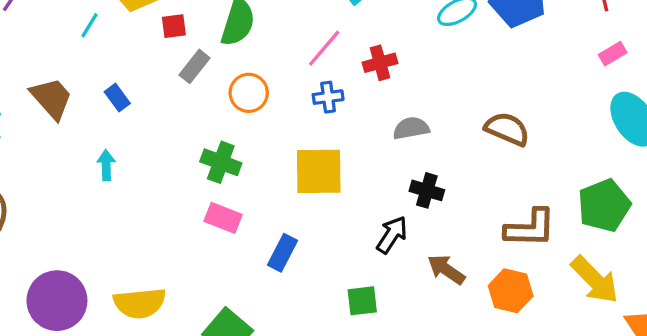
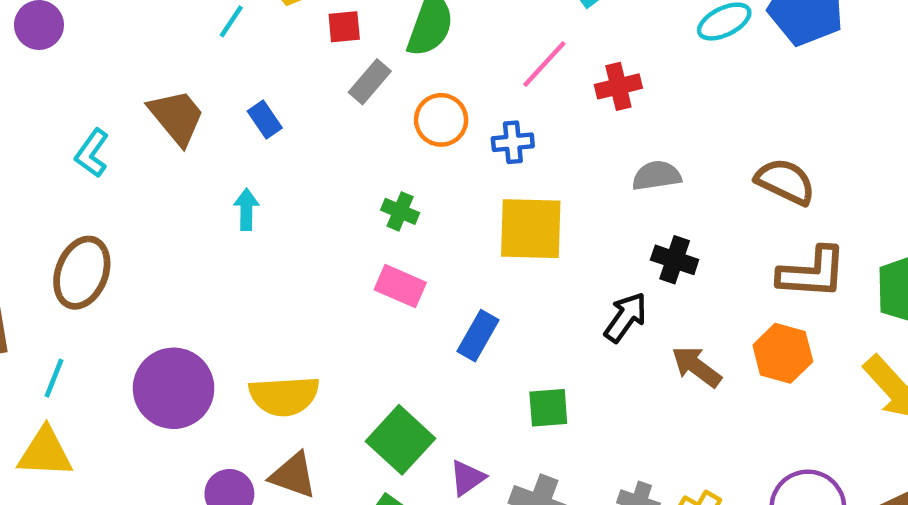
blue cross: (328, 97) -> (513, 142), moved
green cross: (221, 162) -> (400, 211), size x0.7
brown L-shape: (530, 228) -> (812, 273), moved
orange hexagon: (511, 291) -> (783, 353), moved
green square: (362, 301) -> (548, 408), moved

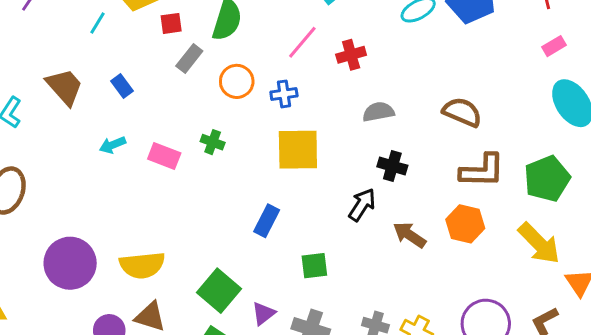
cyan arrow: (246, 209) -> (113, 145), turned -110
pink rectangle: (400, 286) -> (164, 156), moved

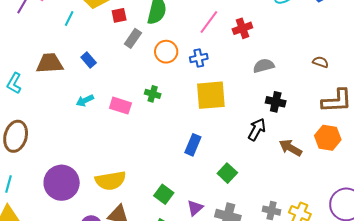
brown trapezoid: (65, 87) -> (50, 63), turned -48
brown semicircle: (462, 112) -> (321, 62), size x0.6
green square: (314, 266) -> (227, 173), turned -36
green square: (219, 291) -> (164, 194), size x0.7

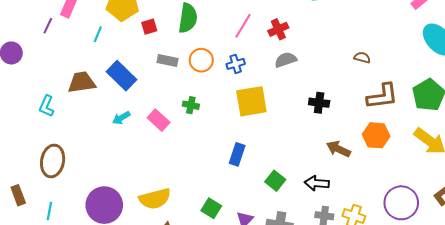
gray rectangle: (133, 38) -> (168, 61), moved, turned 72
blue rectangle: (89, 60) -> (122, 76), size x1.8
gray semicircle: (264, 66) -> (286, 60), moved
pink rectangle: (120, 106) -> (159, 120), turned 30
black arrow: (257, 129) -> (317, 183), moved, turned -110

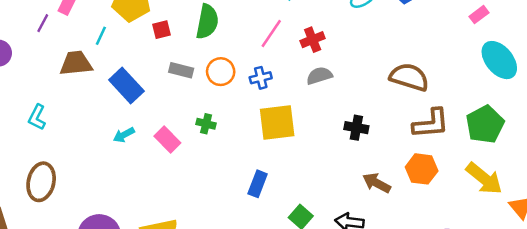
brown semicircle: (362, 58) -> (409, 77), size x2.0
brown trapezoid: (82, 82) -> (76, 63), moved

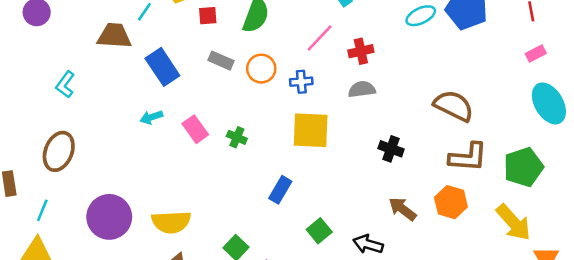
green cross: (206, 124) -> (237, 137), moved

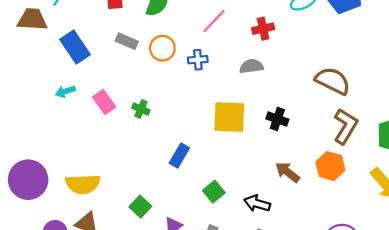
red cross: (361, 51) -> (263, 29), moved
yellow square: (311, 130) -> (229, 117), moved
brown L-shape: (468, 157) -> (345, 126), turned -63

